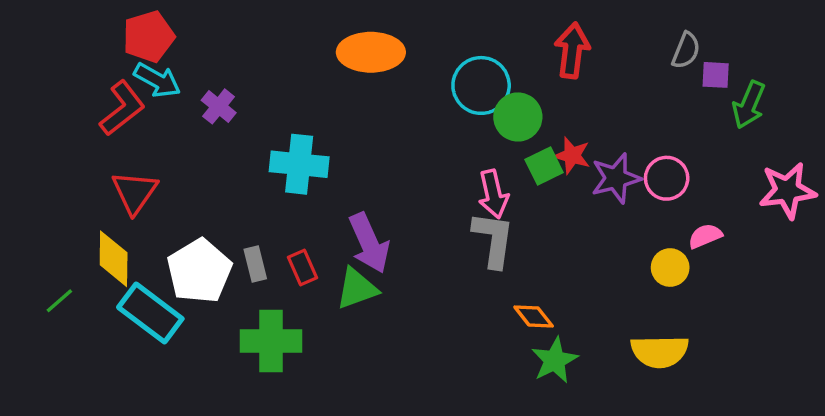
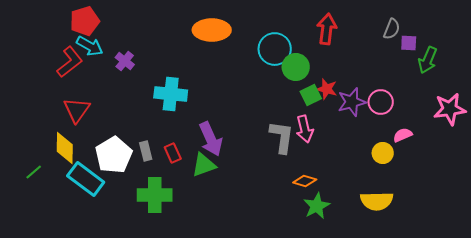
pink arrow: (493, 194) -> (305, 129), moved
orange diamond: (534, 317) -> (305, 181), turned -35

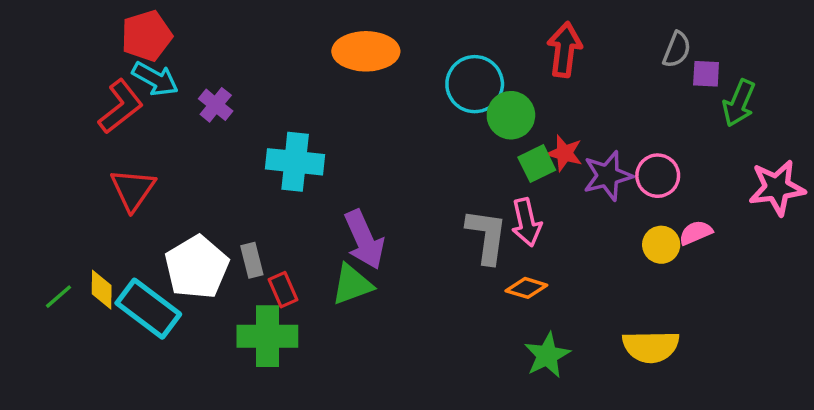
yellow diamond: (65, 148) -> (102, 290), moved, size x0.7
red rectangle: (173, 153) -> (283, 290), moved
yellow circle: (383, 153) -> (661, 245), moved
orange diamond: (305, 181) -> (526, 288), moved

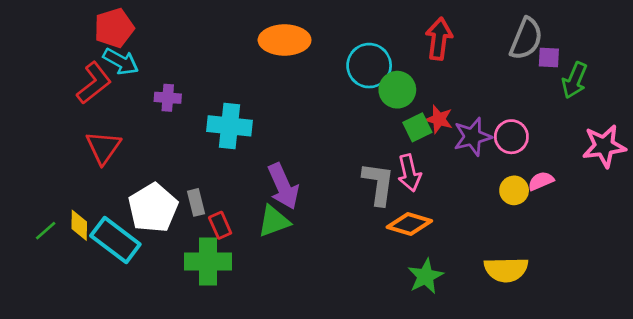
gray semicircle: (677, 50) -> (526, 39), size x1.5
purple cross: (216, 105) -> (168, 98), moved, turned -35
orange diamond: (526, 288) -> (409, 224), size x1.4

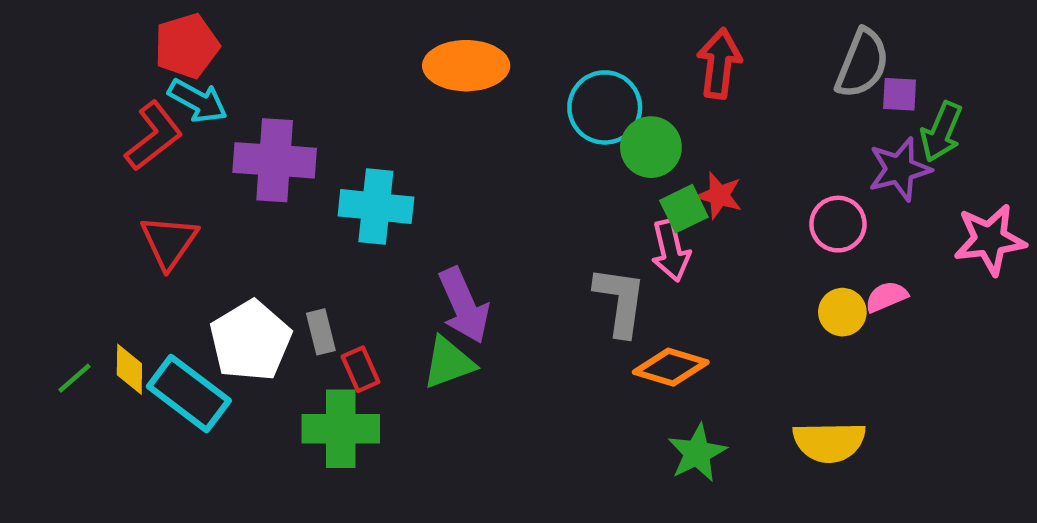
purple cross: (168, 98) -> (275, 160), size x1.8
purple star: (472, 137) -> (900, 169), moved
pink arrow: (409, 173) -> (671, 250), moved

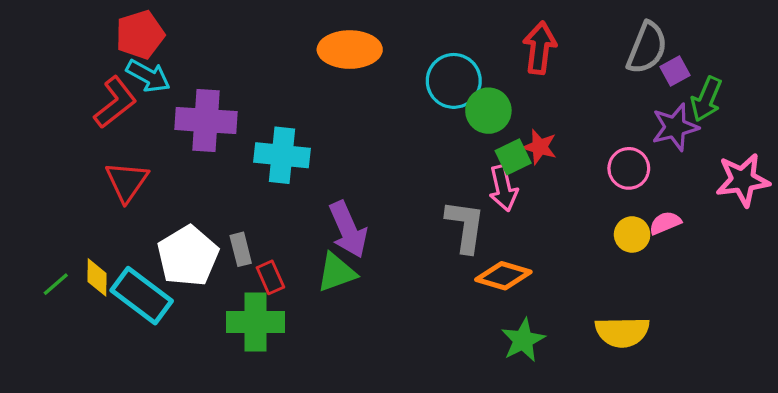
purple square: (900, 94) -> (675, 71), turned -32

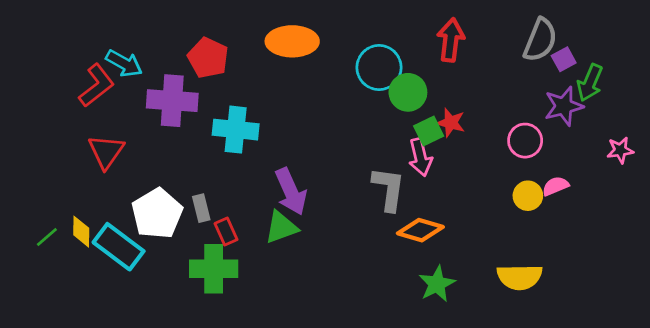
red pentagon: (140, 35) -> (208, 58), moved, turned -30
pink star: (743, 180) -> (620, 150), size x0.6

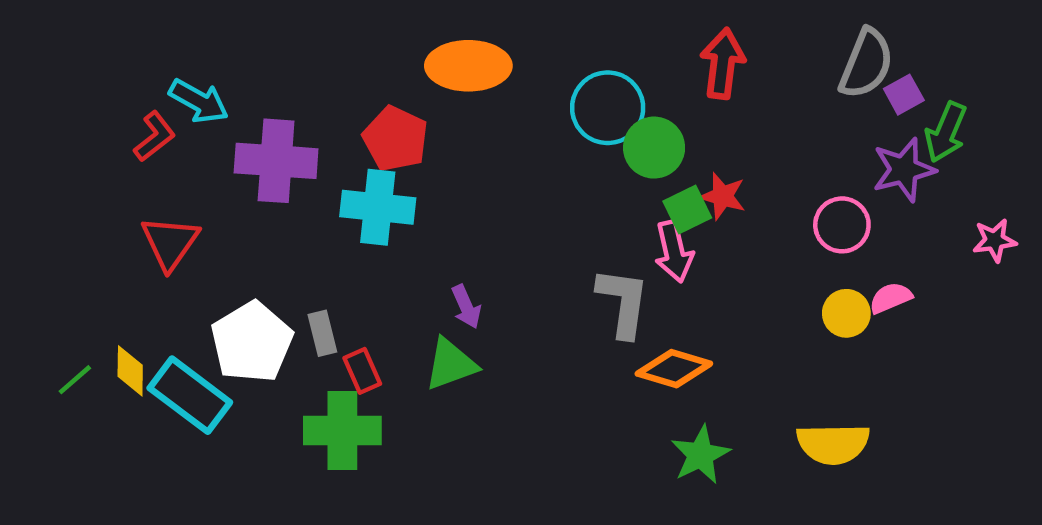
red pentagon: (208, 58) -> (395, 139), moved
red L-shape: (96, 85) -> (154, 137), size x0.7
purple arrow: (291, 192) -> (466, 307), size x0.6

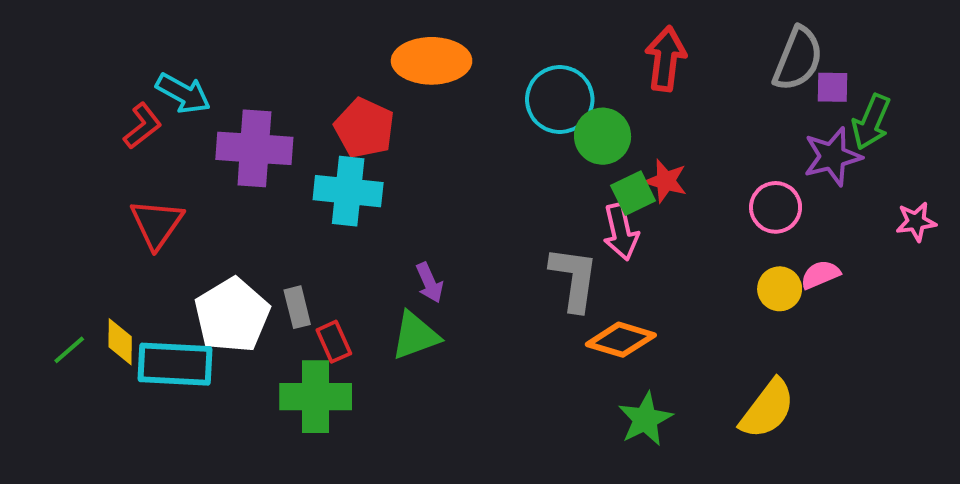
purple square: (904, 95) -> (833, 87), turned 30
cyan rectangle: (190, 395) -> (175, 364), turned -34
yellow semicircle: (833, 444) -> (767, 409), turned -52

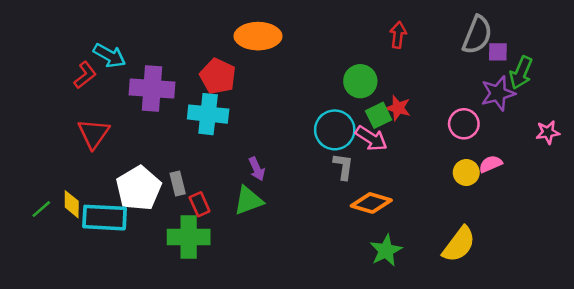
red arrow: (666, 59) -> (398, 35), size x0.7
cyan circle: (560, 100) -> (335, 130), moved
pink arrow: (621, 232) -> (371, 138), turned -44
gray L-shape: (574, 279) -> (343, 166), size x0.7

